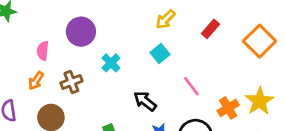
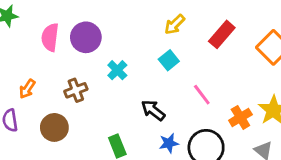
red rectangle: (210, 29) -> (222, 34), size x1.4
pink semicircle: (43, 51) -> (50, 37), moved, size x1.4
orange arrow: (36, 81) -> (27, 89), moved

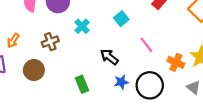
orange cross: (240, 117) -> (176, 62), turned -35

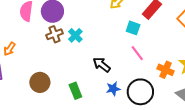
cyan square: (121, 19) -> (133, 28), moved, turned -32
brown cross: (50, 42) -> (55, 34), moved
brown circle: (34, 70) -> (40, 82), moved

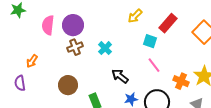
cyan cross: (75, 35) -> (105, 48), moved
brown circle: (40, 82) -> (68, 85), moved

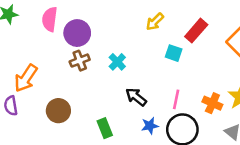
pink semicircle: (48, 25) -> (50, 19), moved
orange arrow: (32, 61) -> (26, 78), size x1.6
pink line: (154, 65) -> (176, 99), moved, turned 49
brown circle: (68, 85) -> (58, 111), moved

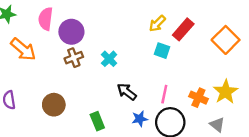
yellow arrow: (155, 22) -> (157, 24), moved
orange arrow: (26, 78) -> (23, 49), moved, turned -84

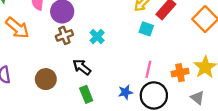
black arrow: (127, 92) -> (82, 67), moved
orange cross: (198, 98) -> (180, 73), turned -35

